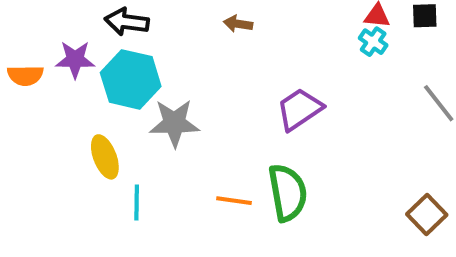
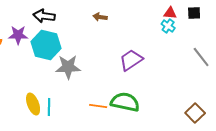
yellow ellipse: (105, 157) -> (33, 104), moved
green semicircle: (288, 193) -> (125, 102), turned -68

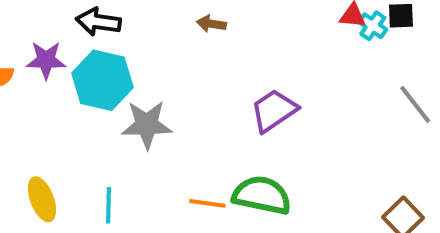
cyan cross: (168, 26) -> (373, 26), moved
yellow ellipse: (33, 104) -> (42, 199), moved

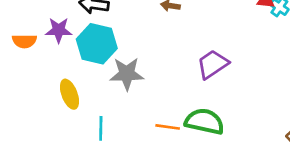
yellow ellipse: (42, 199) -> (69, 94), moved

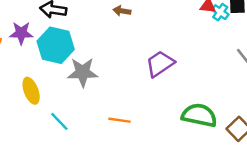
green semicircle: (204, 121) -> (199, 115), moved
cyan line: (101, 128) -> (59, 121), turned -45

